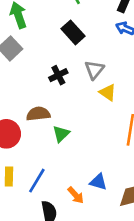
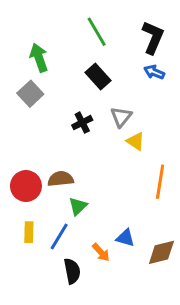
brown semicircle: (38, 114) -> (61, 179), moved
green triangle: (61, 134) -> (78, 206), moved

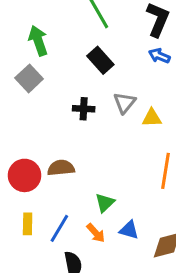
black cross: (82, 123) -> (84, 109), turned 30
yellow triangle: (136, 141) -> (152, 118), moved, turned -36
green triangle: (78, 206) -> (105, 203), moved
orange arrow: (101, 252) -> (96, 233), moved

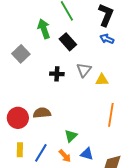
green arrow: (38, 41) -> (44, 29), moved

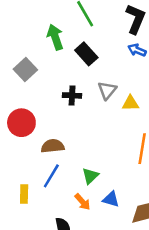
red circle: (18, 118) -> (21, 123), moved
blue line: (41, 153) -> (51, 176), moved

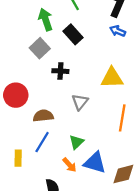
gray square: (25, 70) -> (40, 48), moved
gray triangle: (107, 90) -> (80, 102), moved
yellow triangle: (130, 103) -> (112, 78), size x1.5
blue triangle: (111, 199) -> (95, 163), size x1.5

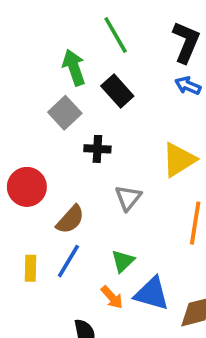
yellow triangle: (112, 78) -> (179, 160), turned -30
brown semicircle: (43, 116) -> (70, 219), turned 138
yellow rectangle: (18, 158) -> (30, 268), moved

